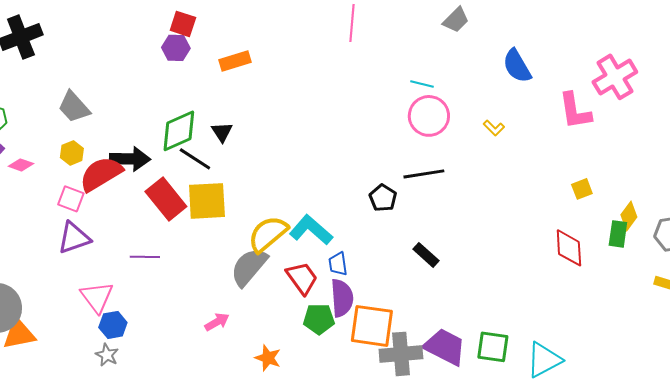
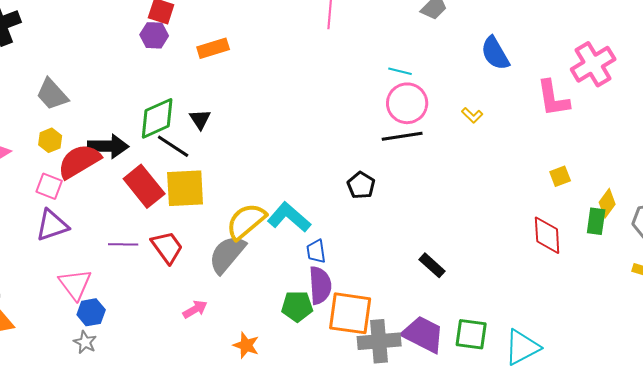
black line: (424, 174) -> (402, 136), moved
black rectangle: (426, 255) -> (432, 265), moved
red trapezoid: (302, 278) -> (167, 247), moved

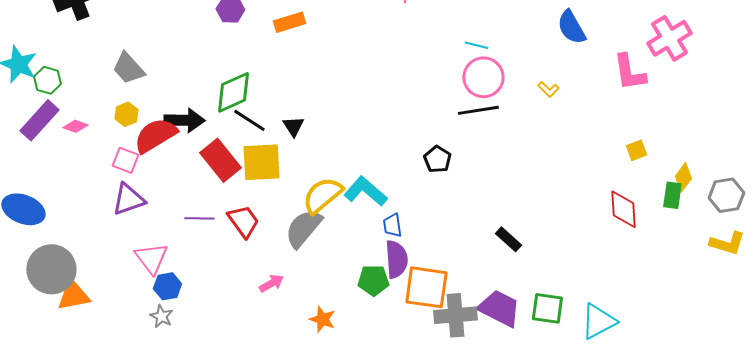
black triangle: (200, 119) -> (293, 126), moved

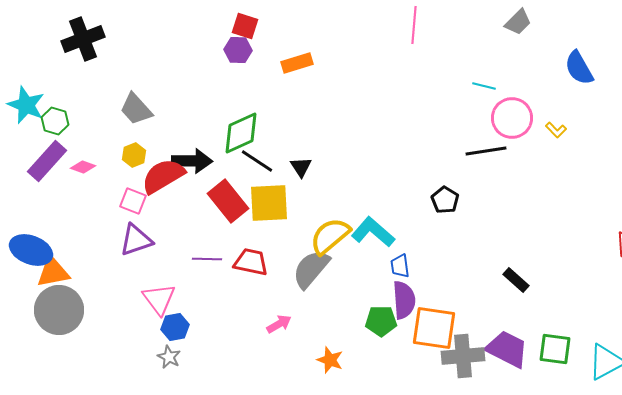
pink circle: (483, 77) -> (512, 118), moved
red trapezoid: (243, 221) -> (251, 262), turned -42
orange triangle: (73, 295) -> (53, 272), moved

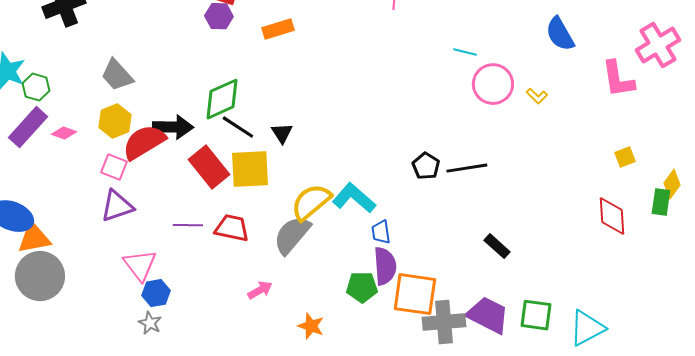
black line: (486, 151) -> (467, 168), moved
yellow hexagon: (134, 155) -> (115, 121), size x1.4

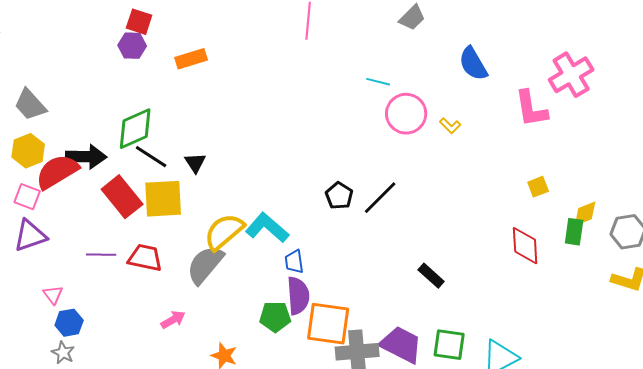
black line: (467, 168) -> (380, 198), turned -36
yellow diamond: (672, 184) -> (585, 214), turned 32
black rectangle: (497, 246) -> (431, 276), moved
pink triangle: (140, 265) -> (53, 295), size x0.6

